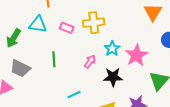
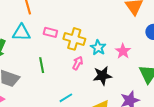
yellow cross: (94, 23) -> (74, 39), moved, turned 30
pink star: (136, 55) -> (123, 51), size x0.7

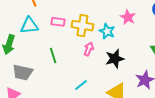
pink star: (123, 51) -> (128, 17), moved

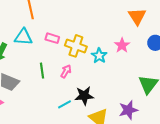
pink arrow: (89, 49) -> (66, 71), moved
black star: (115, 59) -> (84, 96), moved

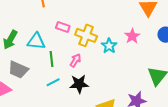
cyan triangle: (23, 37) -> (36, 41), moved
black star: (84, 96) -> (79, 84), moved
cyan line: (65, 104) -> (53, 82), moved

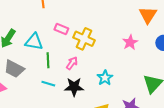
cyan star: (109, 46) -> (105, 78), moved
cyan line: (53, 82) -> (48, 84), turned 40

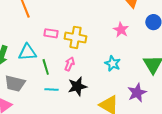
cyan star: (105, 78) -> (113, 64), moved

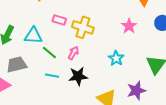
green line: (46, 67) -> (49, 52), turned -42
gray trapezoid: (15, 83) -> (17, 65), turned 145

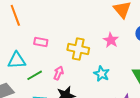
yellow cross: (83, 27) -> (78, 49), moved
green line: (49, 52) -> (35, 75), turned -63

